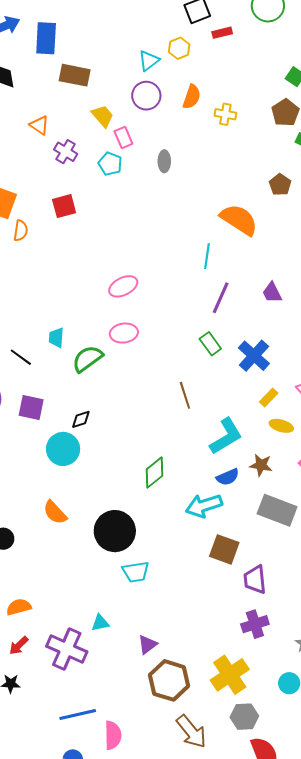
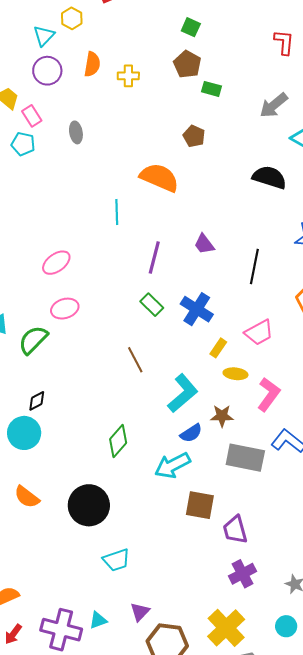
cyan line: (207, 256) -> (117, 212), moved
cyan trapezoid: (136, 572) -> (116, 560), moved
cyan triangle: (100, 623) -> (98, 620), moved

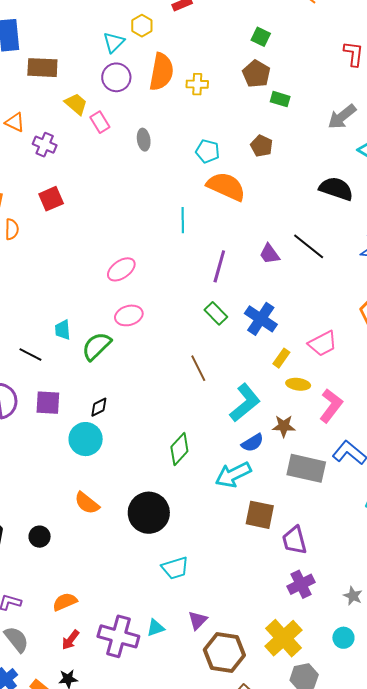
orange semicircle: (92, 64) -> (161, 72), size x1.5
cyan pentagon: (23, 144) -> (208, 151), moved
black line: (254, 267) -> (309, 246), moved, turned -64

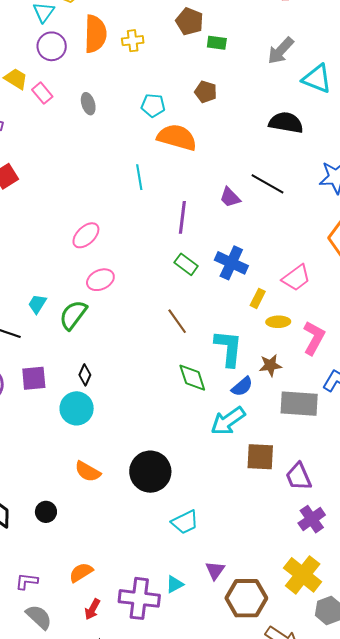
cyan trapezoid: (63, 330) -> (37, 304), turned 45
cyan L-shape: (245, 403) -> (228, 348), turned -36
black diamond: (99, 407) -> (85, 375), turned -30
green diamond: (179, 449) -> (192, 378), moved, turned -52

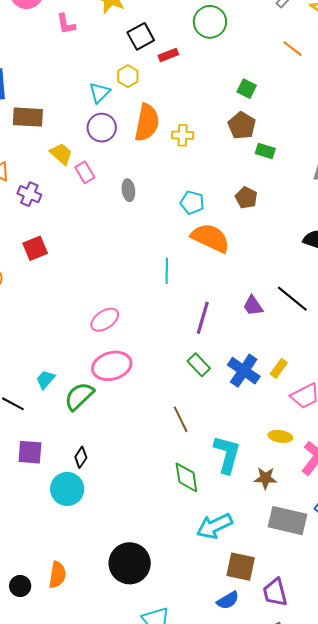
pink ellipse: (100, 280) -> (112, 366), size x1.4
yellow rectangle: (258, 298) -> (279, 368), moved
blue semicircle: (242, 387) -> (228, 600), moved
orange semicircle: (88, 471) -> (57, 575), moved, turned -120

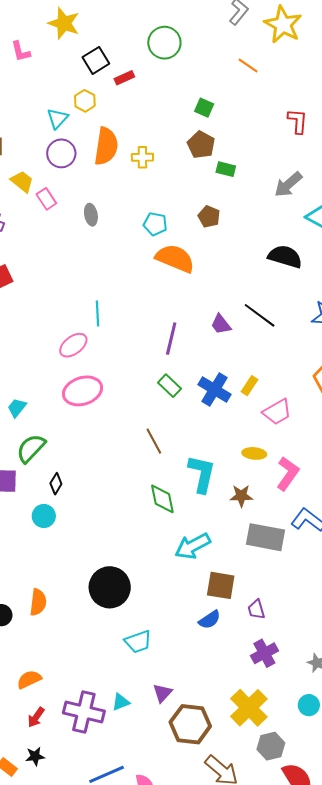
cyan line: (167, 271) -> (98, 314), moved
green semicircle: (79, 396) -> (31, 448), moved
cyan circle: (67, 489) -> (44, 516), size x0.7
purple trapezoid: (275, 592) -> (256, 609), size x0.7

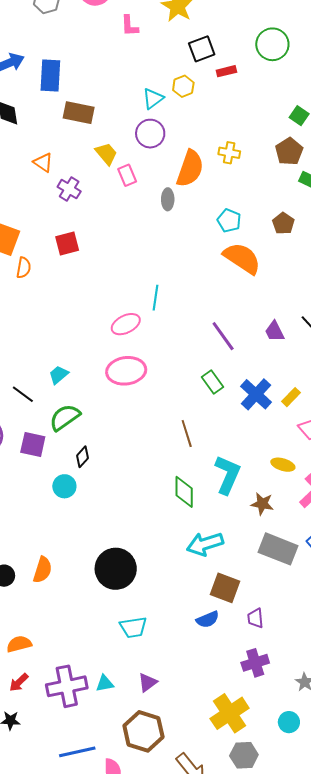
orange semicircle: (106, 146) -> (190, 169), moved
purple line: (171, 339) -> (223, 336), turned -60
purple cross: (84, 712) -> (67, 686), turned -36
brown hexagon: (190, 724) -> (143, 731), moved

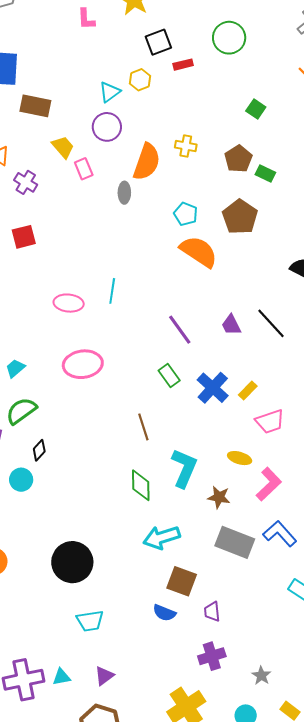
brown pentagon: (289, 151) -> (238, 159), moved
brown pentagon: (283, 223) -> (240, 217), size x1.6
pink ellipse: (126, 324) -> (69, 303), moved, turned 32
blue semicircle: (208, 619) -> (164, 613), turned 45

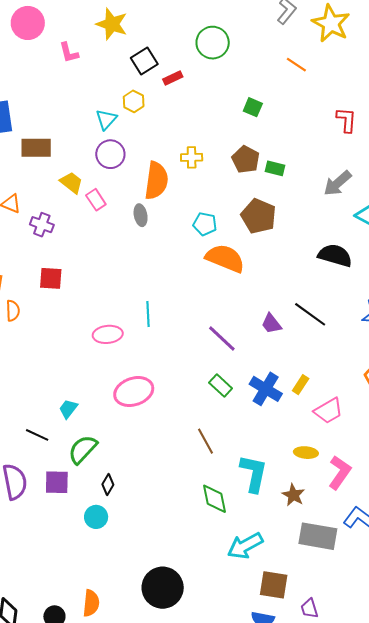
red square: (24, 237) -> (51, 278), turned 30
brown star: (219, 497) -> (293, 495), turned 30

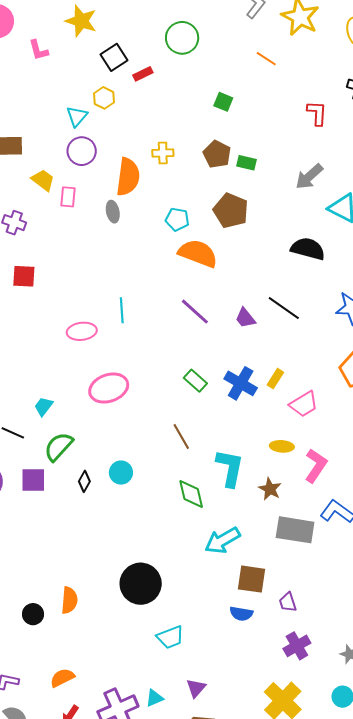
pink rectangle: (96, 200) -> (68, 197), turned 40
purple line: (222, 338) -> (195, 312), moved
cyan circle: (96, 517) -> (121, 473), moved

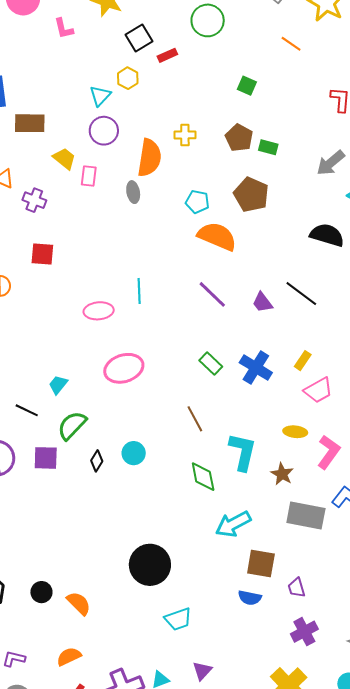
yellow rectangle: (275, 379) -> (303, 361), moved
orange semicircle: (69, 600) -> (79, 603), moved, turned -52

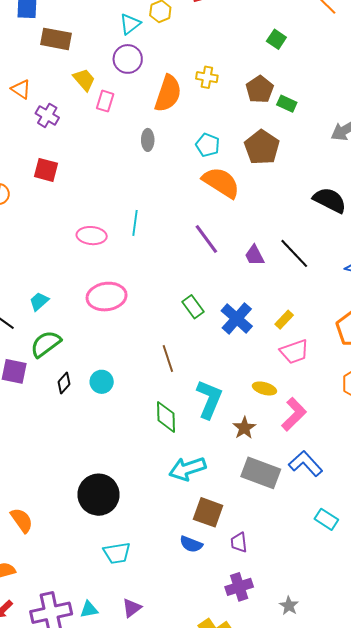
gray ellipse: (133, 192) -> (148, 140), moved

